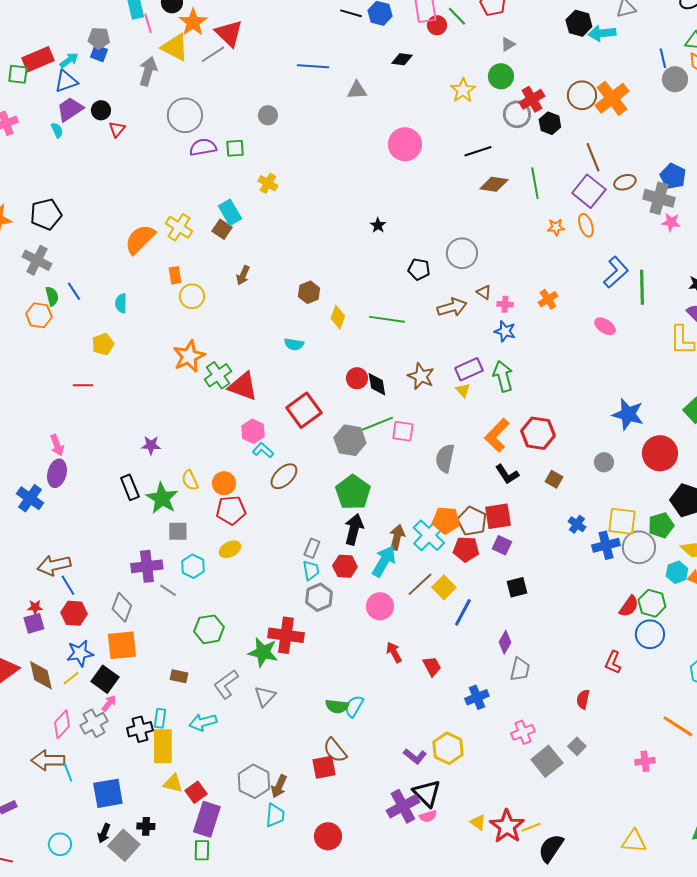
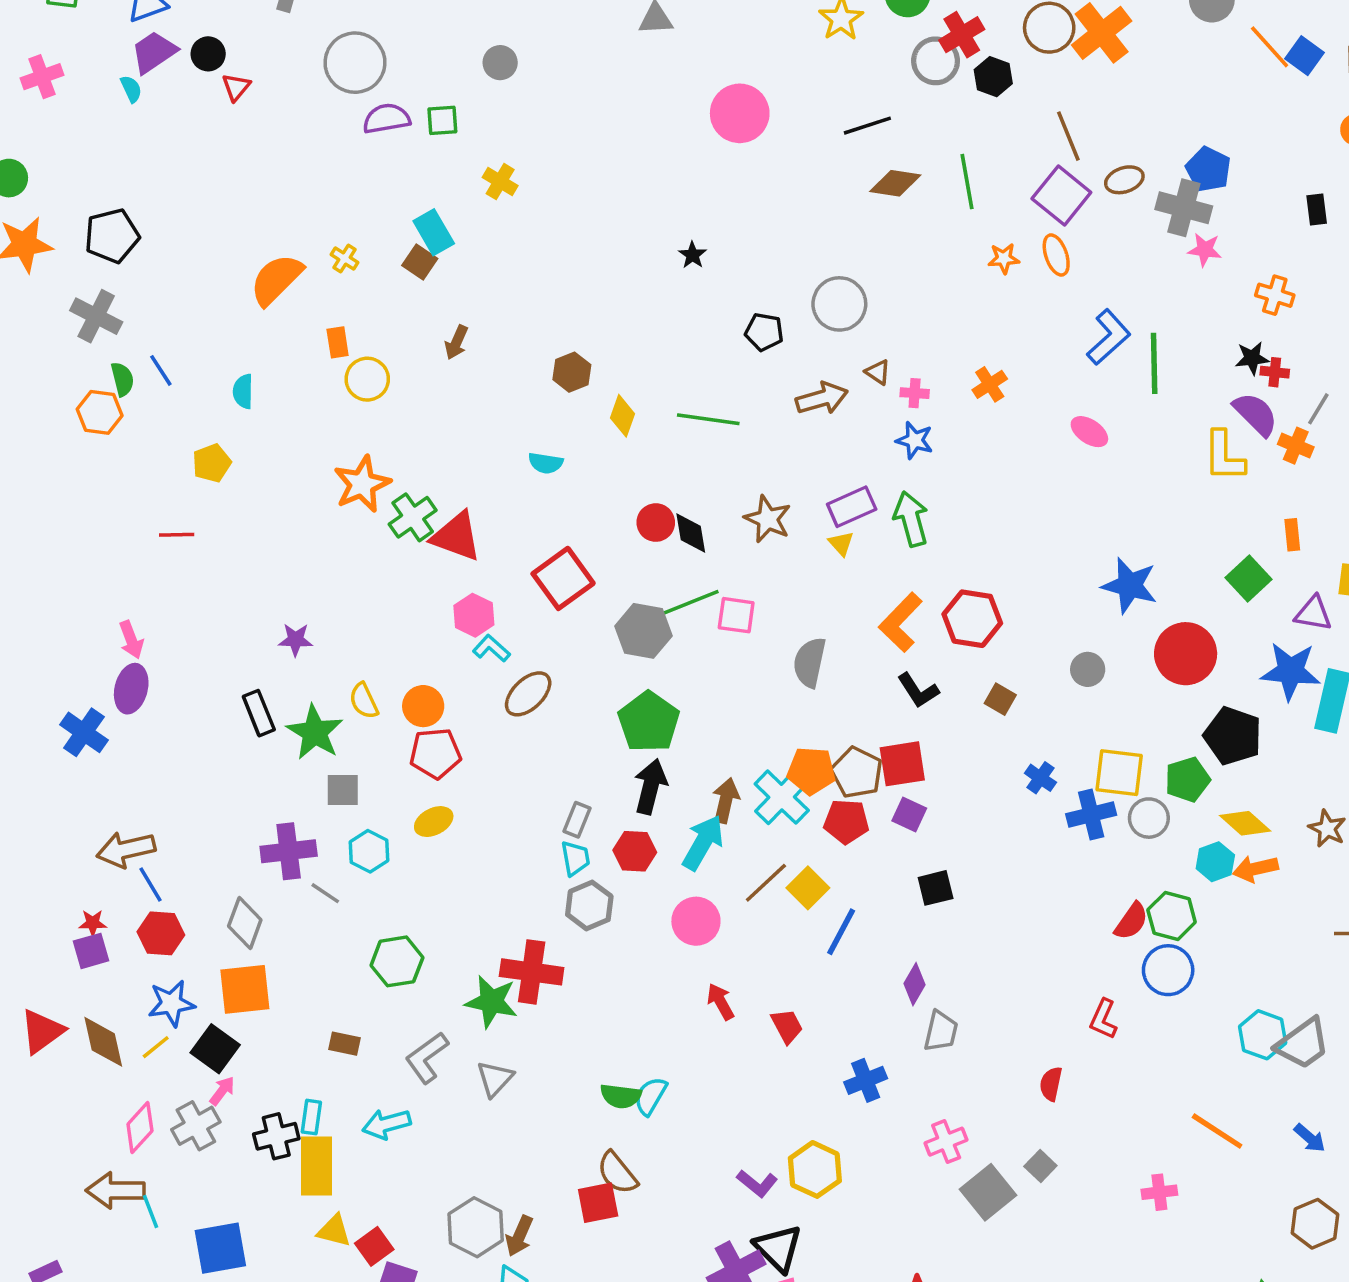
yellow cross: (179, 227) -> (345, 258), size x0.6
gray circle: (639, 547) -> (1149, 818), size x0.7

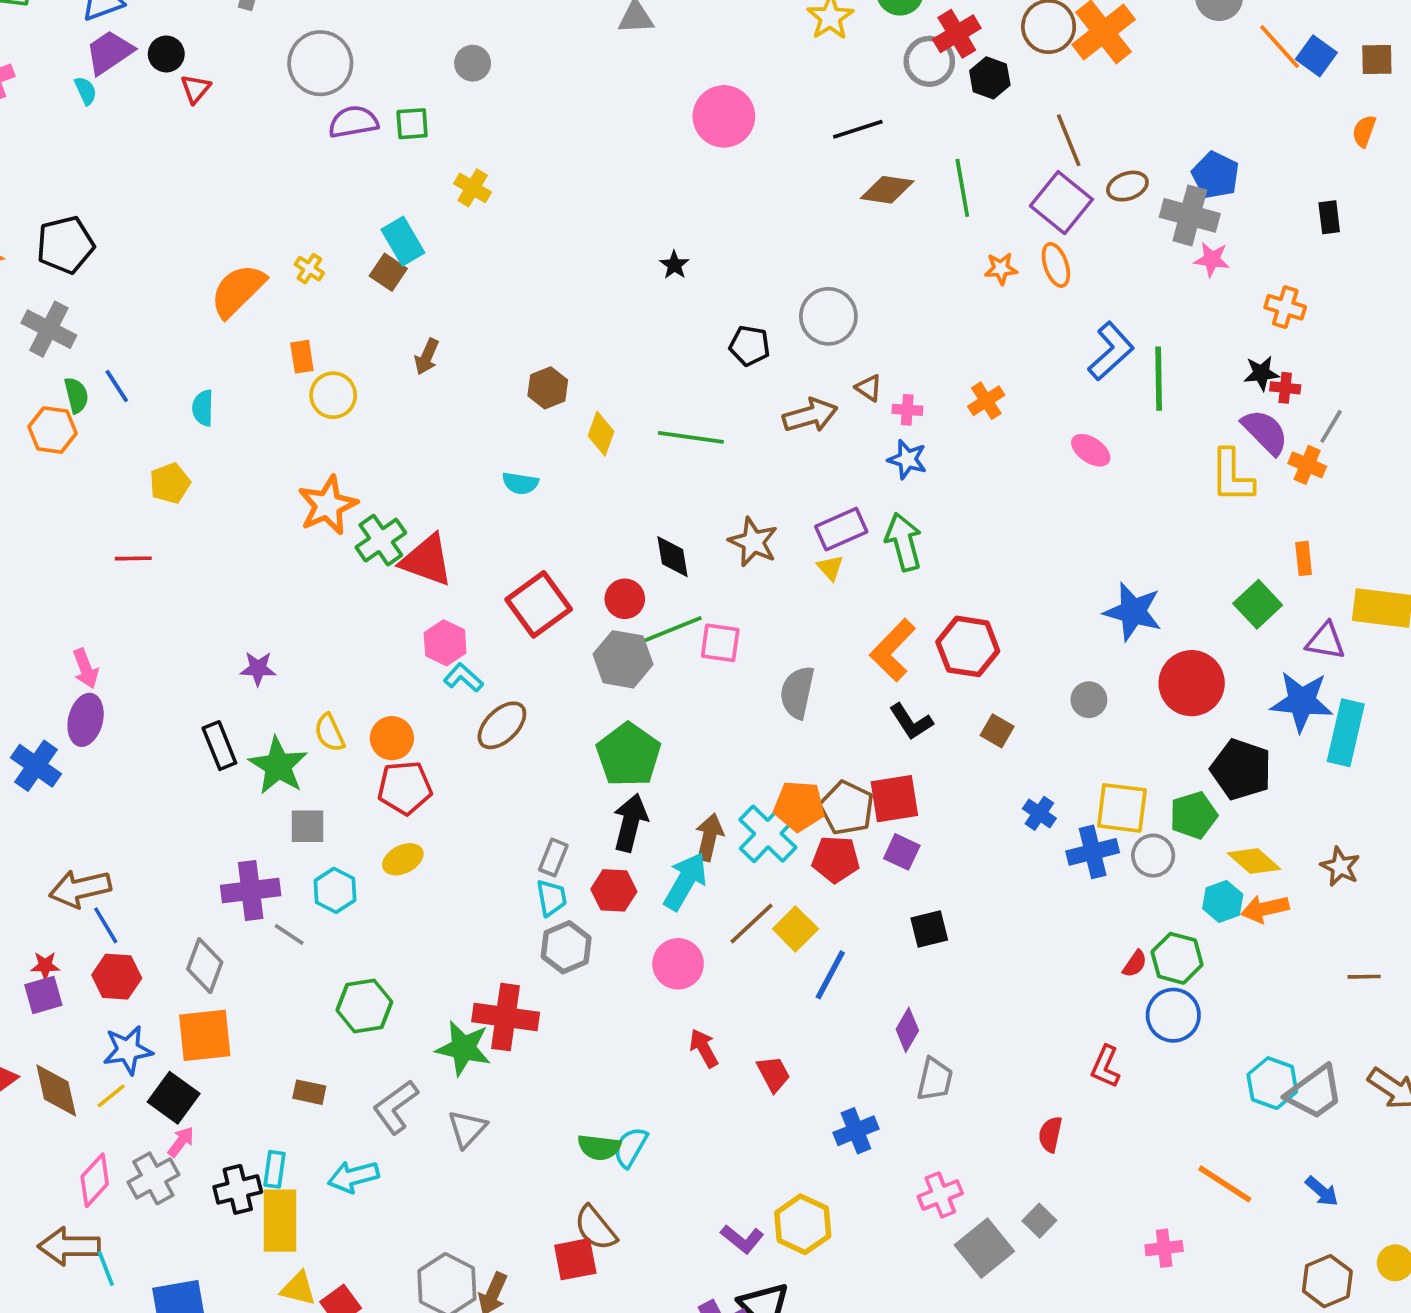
red circle: (656, 523) -> (625, 599), moved
red semicircle: (1131, 921) -> (1135, 964), size x0.7

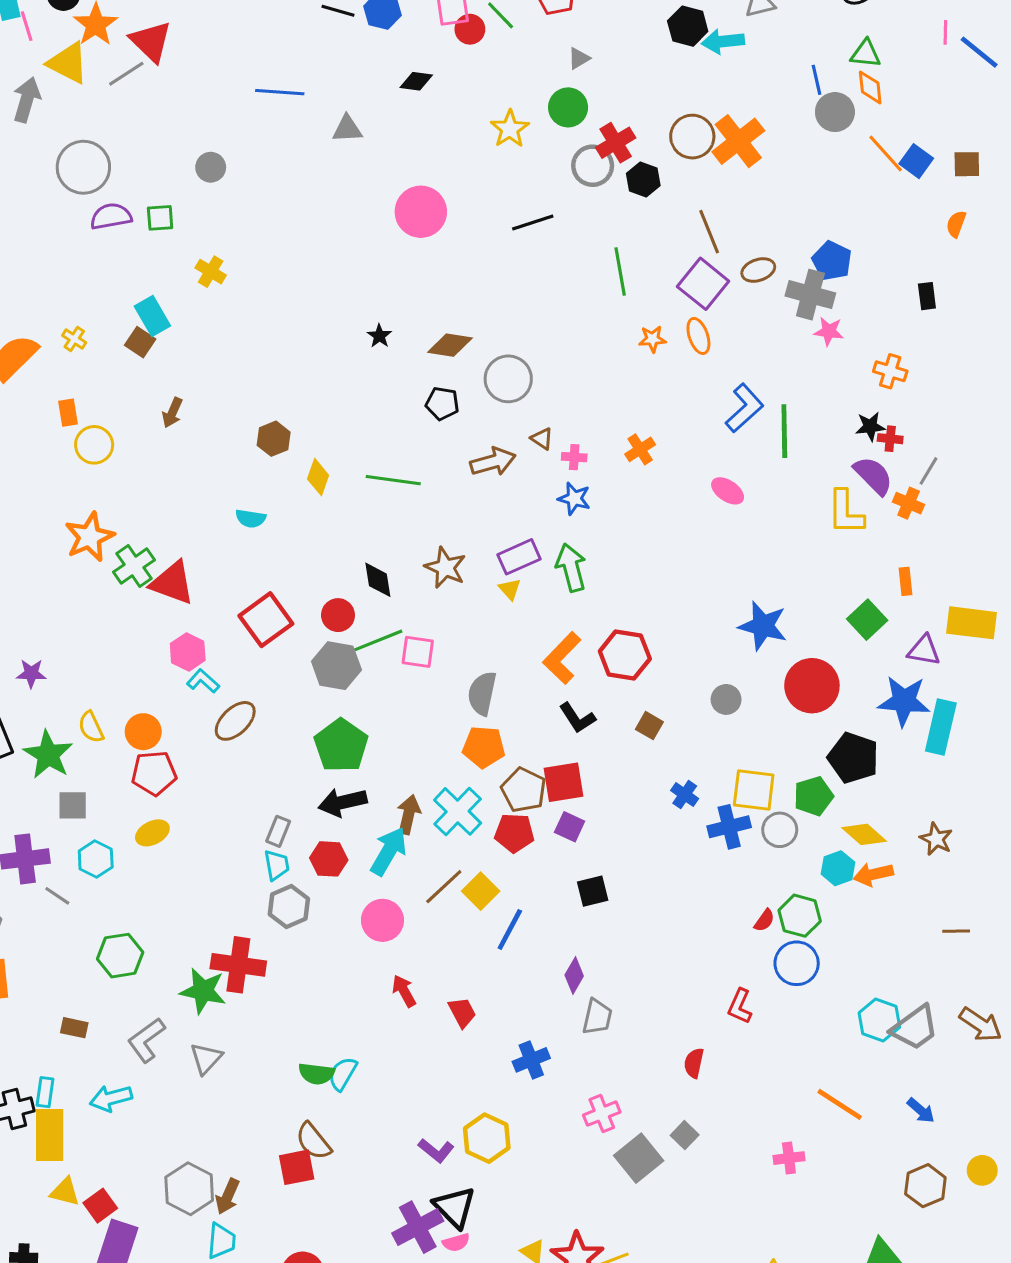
brown diamond: (887, 190) -> (450, 345), moved
orange pentagon: (799, 806) -> (484, 747), moved
black arrow: (630, 823) -> (343, 802), turned -117

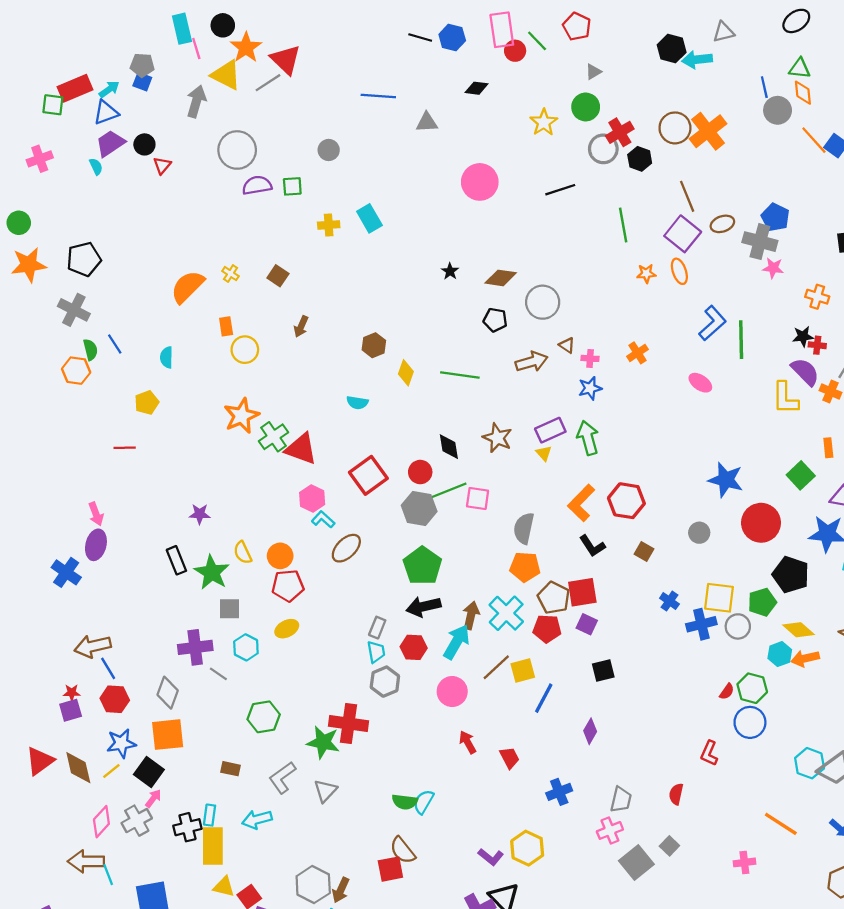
yellow cross: (211, 272) -> (329, 225), turned -35
cyan rectangle: (152, 316) -> (369, 218), moved
blue star: (574, 499) -> (590, 388), turned -30
yellow square: (481, 891) -> (523, 671), turned 30
gray trapezoid: (597, 1017) -> (621, 800), moved

